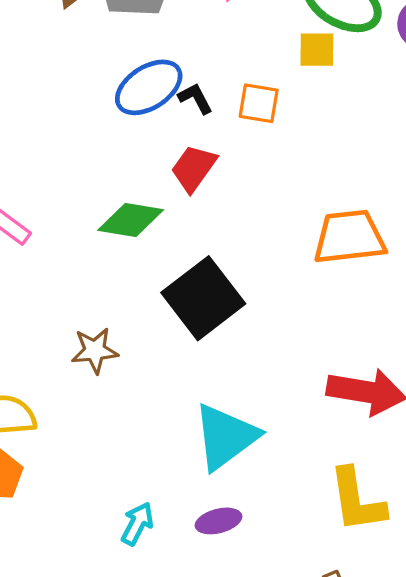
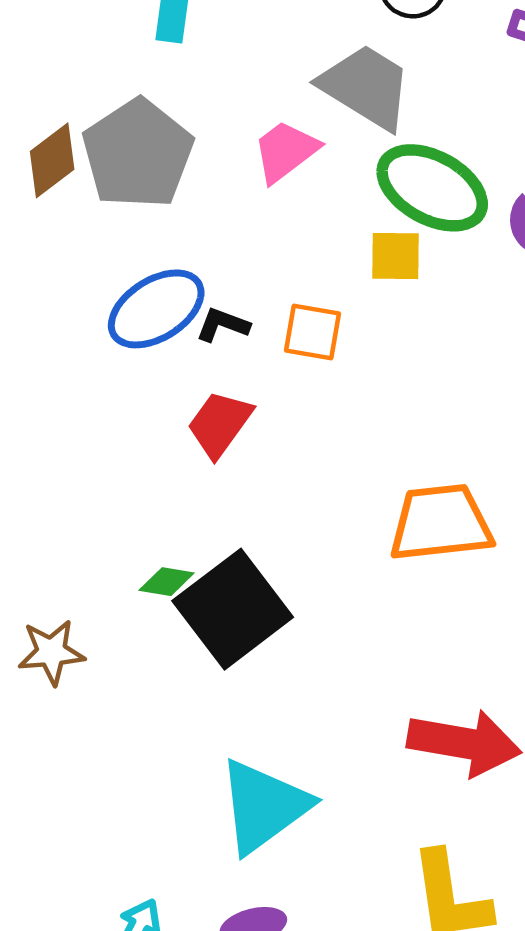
black L-shape: (195, 98) -> (223, 325), turned -42
green diamond: (131, 220) -> (167, 582), moved, size x0.6
brown star: (95, 351) -> (51, 652), moved

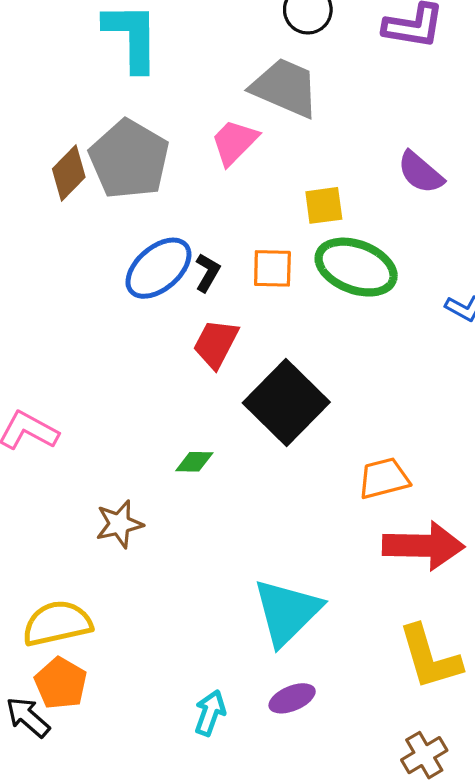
green ellipse: (432, 188) -> (356, 267), moved
black L-shape: (223, 325) -> (208, 273), turned 108
orange trapezoid: (441, 523) -> (384, 478), moved, size x0.7
black square: (233, 609) -> (286, 402), moved

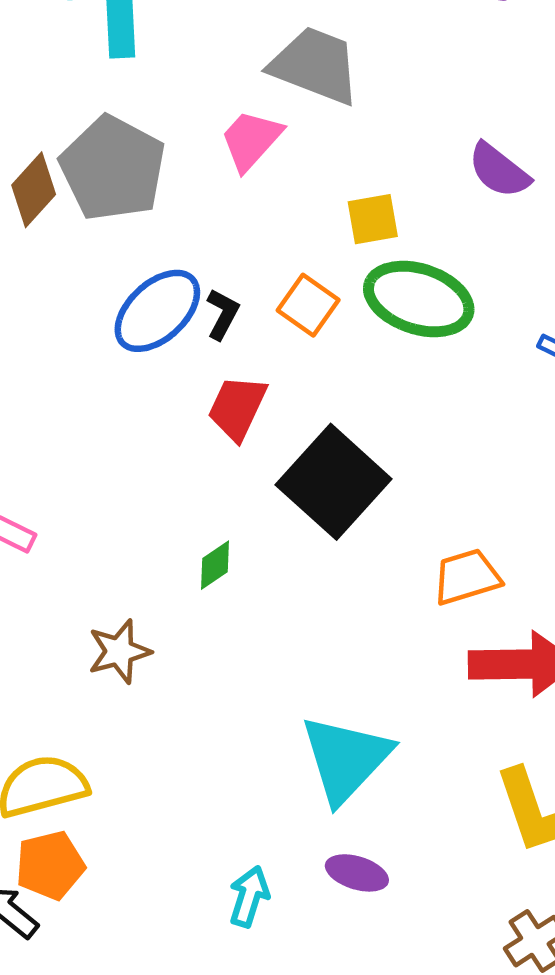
orange square: (272, 268) -> (308, 305), turned 36
green diamond: (194, 462) -> (215, 565), turned -33
orange pentagon: (61, 683) -> (50, 865), turned 30
purple ellipse: (292, 698) -> (357, 873), turned 42

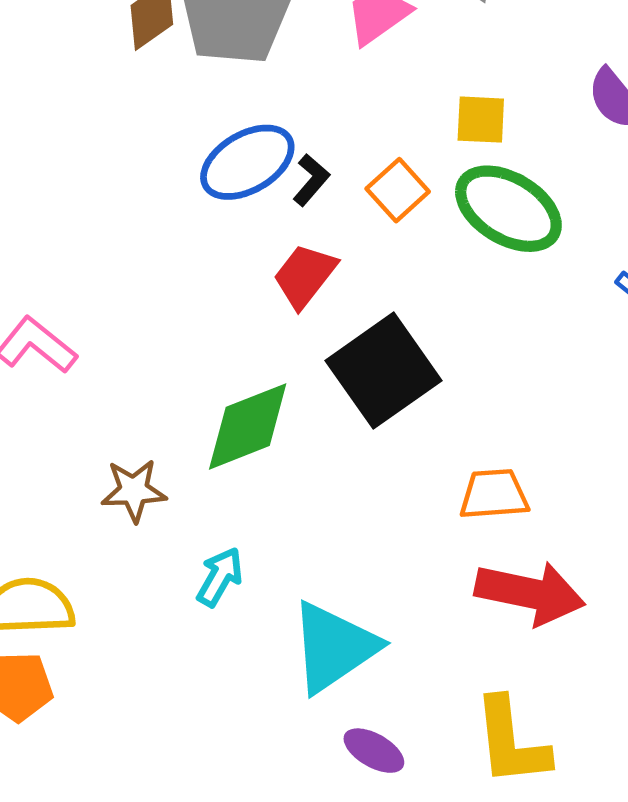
green diamond: (215, 565) -> (248, 426), size x2.0
purple ellipse: (357, 873) -> (374, 751), moved
cyan arrow: (249, 897) -> (220, 577), moved

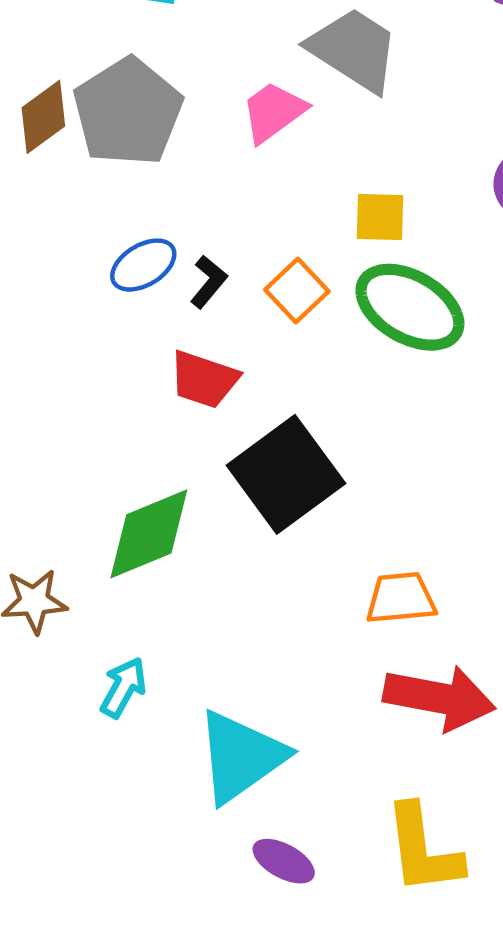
blue ellipse: (247, 162) -> (143, 265), size x0.7
red trapezoid: (305, 276) -> (204, 379), turned -108

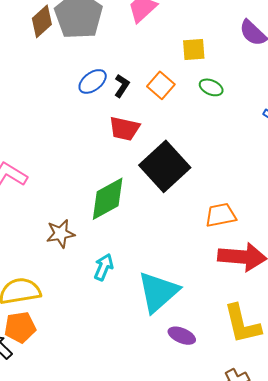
green ellipse: (410, 307) -> (211, 87), size x0.5

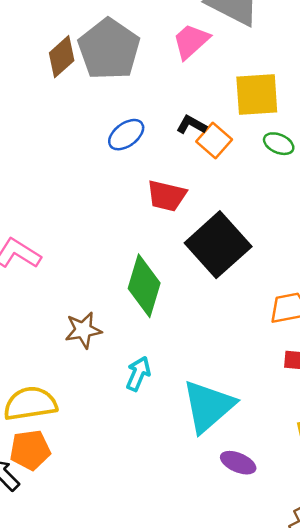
yellow square: (194, 49) -> (257, 95), size x1.5
black L-shape: (122, 86) -> (191, 125), moved, turned -95
green diamond: (108, 199) -> (144, 286), turned -45

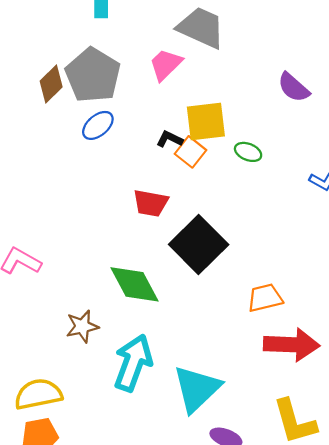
yellow square: (257, 95) -> (206, 122), moved
blue ellipse: (126, 135) -> (98, 125), moved
green diamond: (144, 286) -> (135, 284), turned -42
cyan arrow: (138, 374) -> (133, 363), size x1.8

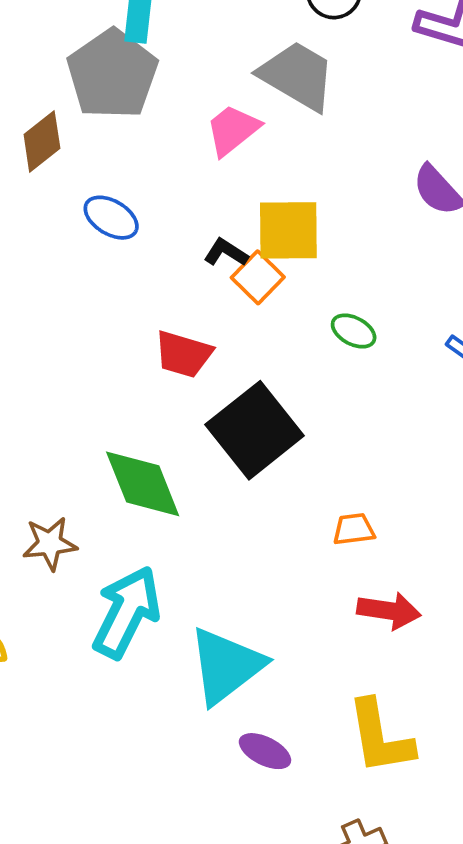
gray pentagon: (93, 75) -> (112, 74), moved
blue ellipse: (98, 125) -> (111, 218), turned 64
green ellipse: (248, 152) -> (354, 331), moved
orange trapezoid: (265, 298) -> (354, 529), size x0.7
red arrow: (292, 345) -> (389, 611), size x0.7

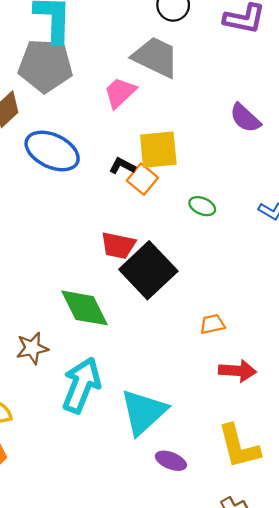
gray pentagon: (112, 74) -> (46, 66), turned -30
blue ellipse: (111, 218) -> (52, 151), size x1.6
red trapezoid: (184, 354) -> (118, 245), moved

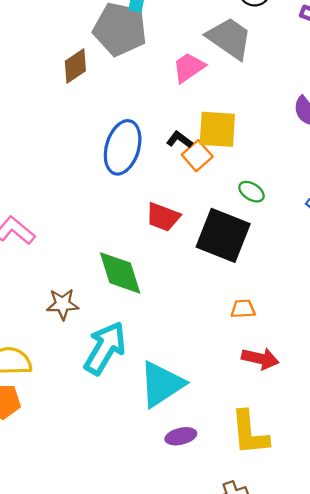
blue ellipse: (52, 151) -> (123, 147), moved, turned 72
black square: (148, 270) -> (223, 235), moved, turned -34
purple ellipse: (171, 461) -> (181, 436), turned -44

